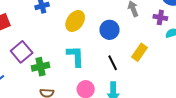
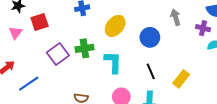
yellow rectangle: (139, 52) -> (181, 79), moved
green cross: (41, 67) -> (84, 48), moved

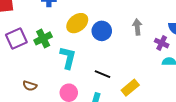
blue circle: (150, 37) -> (102, 31), moved
green cross: (84, 48) -> (43, 38), turned -30
black line: (151, 71) -> (102, 74), turned -56

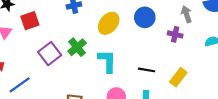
gray arrow: (137, 27) -> (186, 14), moved
blue circle: (102, 31) -> (145, 17), moved
purple cross: (162, 43) -> (175, 34), moved

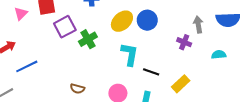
blue circle: (145, 17) -> (147, 20), moved
purple square: (50, 54) -> (65, 27), moved
cyan L-shape: (107, 61) -> (130, 54), moved

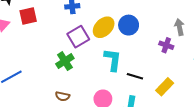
purple square: (65, 27) -> (78, 37), moved
green cross: (88, 39) -> (65, 61), moved

